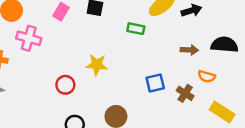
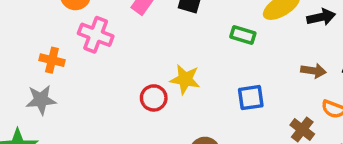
blue square: (155, 83) -> (251, 98), moved
red circle: (65, 85) -> (154, 98), moved

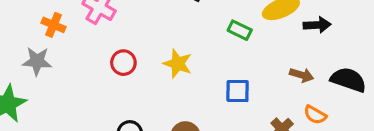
red circle: (154, 98) -> (123, 63), moved

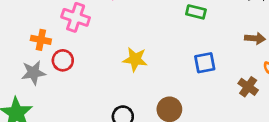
red circle: (123, 63) -> (63, 60), moved
yellow star: (178, 64) -> (135, 59), moved

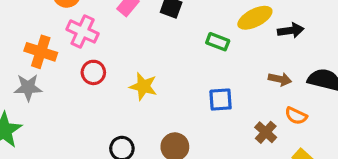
orange cross: (41, 40) -> (41, 52), size x1.4
red circle: (63, 60) -> (93, 72), moved

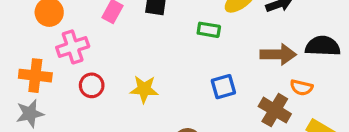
pink cross: (83, 31) -> (73, 47), turned -32
brown arrow: (280, 79) -> (278, 54), size x1.5
brown cross: (266, 132) -> (275, 110), size x1.4

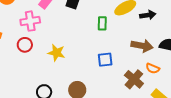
green rectangle: (209, 30) -> (102, 23), turned 72
pink cross: (73, 47) -> (30, 21), moved

